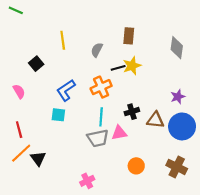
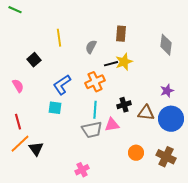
orange circle: (136, 166) -> (136, 153), moved

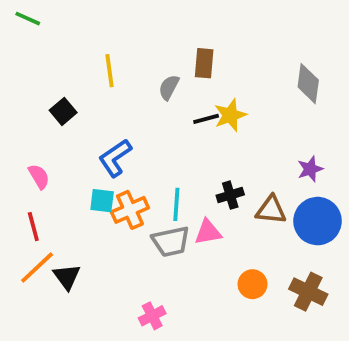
brown rectangle: (121, 34) -> (204, 63), moved
orange cross: (95, 82) -> (130, 210), moved
pink semicircle: (18, 86) -> (39, 176), moved

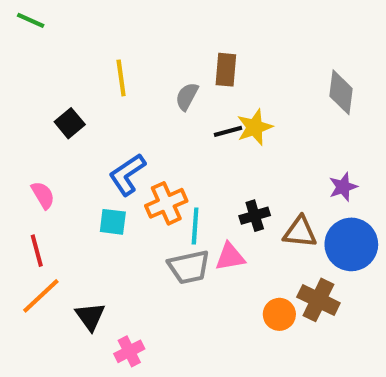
orange cross: (130, 210) -> (166, 203), moved
black triangle: (67, 277) -> (90, 316), moved
brown cross: (308, 292) -> (318, 300), moved
pink cross: (152, 316) -> (129, 351), moved

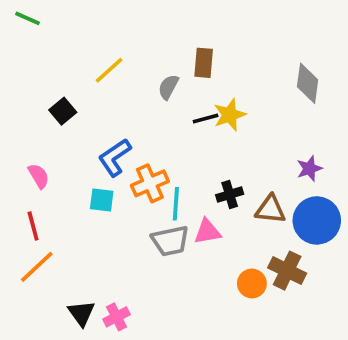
yellow line: (121, 78) -> (109, 70), turned 56
black triangle: (90, 316) -> (81, 313), moved

